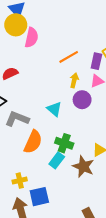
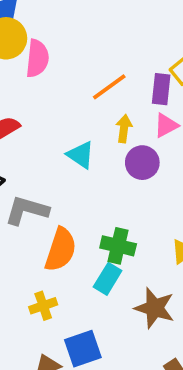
cyan triangle: (54, 109) -> (81, 155), moved
brown star: (83, 167) -> (155, 308), moved
yellow cross: (20, 181) -> (43, 306), moved

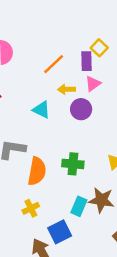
yellow arrow: (124, 129) -> (67, 89), turned -91
cyan rectangle: (108, 279) -> (79, 206), moved

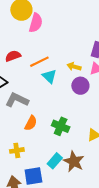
orange line: (54, 64) -> (39, 62), moved
orange semicircle: (37, 171) -> (31, 123), size x0.7

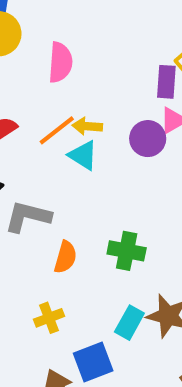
pink semicircle: (36, 23) -> (60, 62), moved
yellow arrow: (74, 67) -> (87, 126), moved
purple circle: (80, 86) -> (148, 139), moved

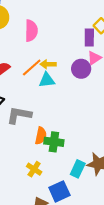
cyan triangle: (83, 155) -> (47, 80), turned -35
green cross: (127, 251) -> (54, 142), moved
yellow cross: (49, 318) -> (34, 169), turned -32

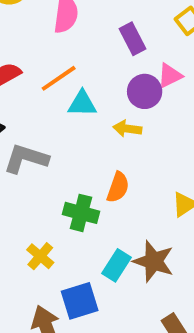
purple rectangle: (89, 37) -> (132, 39), moved, turned -35
yellow arrow: (48, 64) -> (127, 129), moved
orange semicircle: (41, 136) -> (118, 187), moved

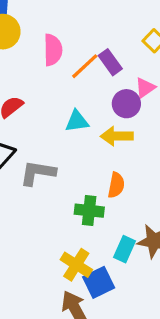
orange line: (59, 78) -> (85, 66), moved
yellow arrow: (127, 129) -> (117, 136), size x1.4
yellow cross: (40, 256) -> (76, 265), moved, size x1.4

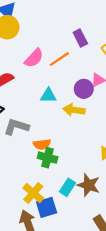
pink semicircle: (53, 50) -> (34, 58), moved, turned 35
purple rectangle: (110, 62) -> (80, 38), moved
orange semicircle: (116, 185) -> (42, 144), moved, turned 63

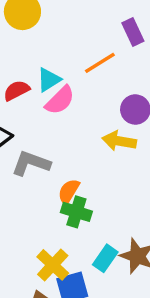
pink semicircle: (34, 58) -> (60, 100), moved
cyan triangle: (48, 96) -> (49, 80), moved, turned -35
orange semicircle: (42, 144) -> (69, 191), turned 126

